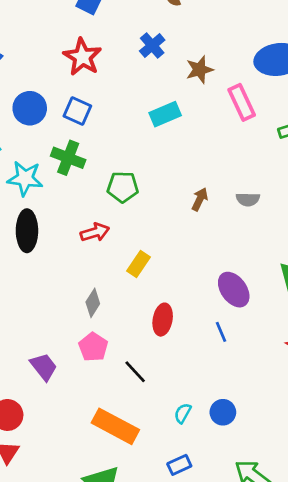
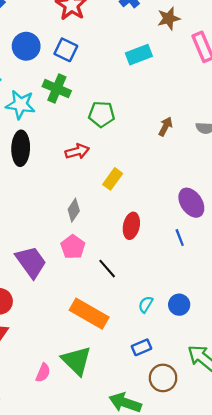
purple trapezoid: (44, 367) -> (31, 262), size x1.4

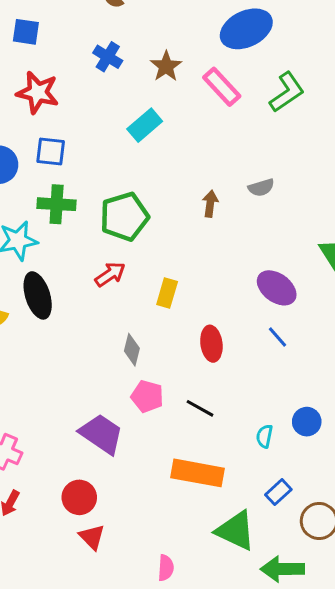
green pentagon: (102, 114) -> (124, 217), size x1.4
green triangle: (76, 361) -> (236, 531), moved

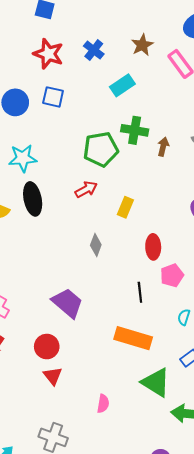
blue cross: (108, 57) -> (94, 50), moved
green cross: (57, 204) -> (135, 130), moved
pink pentagon: (147, 396) -> (172, 275), moved, turned 30
black line: (200, 408) -> (140, 292), turned 48

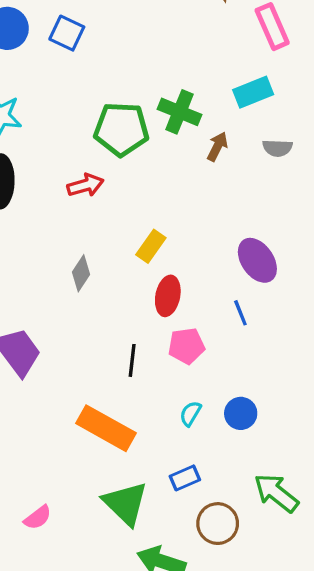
cyan rectangle: (122, 85) -> (253, 92), moved
yellow rectangle: (125, 207) -> (151, 246), moved
pink semicircle: (103, 404) -> (38, 518), turned 30

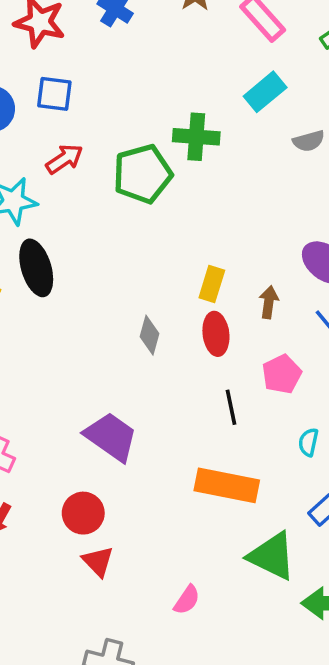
brown arrow: (217, 147) -> (269, 302), moved
red arrow: (85, 185) -> (64, 159), moved
red ellipse: (168, 296) -> (216, 334), moved

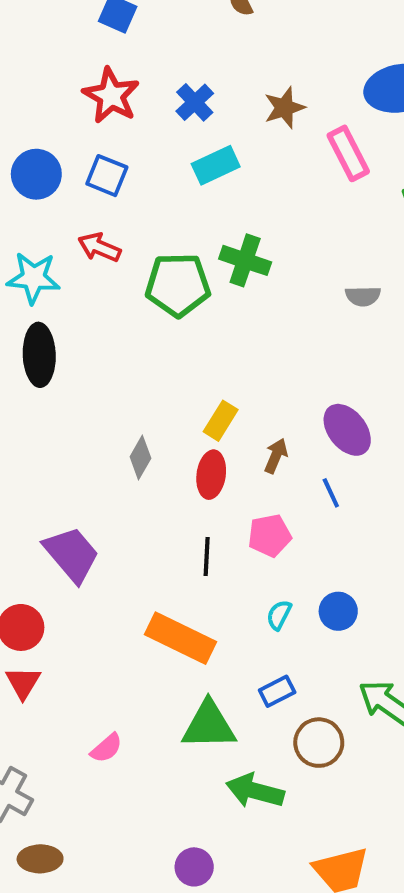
cyan rectangle: (265, 92) -> (216, 165), moved
red arrow: (64, 159) -> (99, 247), turned -138
green triangle: (272, 556) -> (209, 725), turned -42

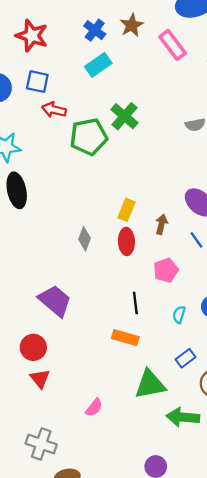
blue cross: (195, 102) -> (95, 30), moved
red arrow: (99, 247) -> (54, 110), moved
green cross: (245, 260) -> (124, 116), turned 32
black line: (207, 556) -> (135, 303), moved
orange rectangle: (181, 638) -> (125, 338), size x0.7

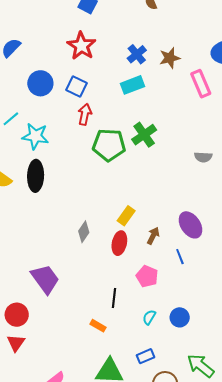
red arrow: (54, 110) -> (85, 114), turned 75
pink pentagon: (166, 270) -> (147, 276), turned 30
orange rectangle: (125, 338) -> (98, 326), size x0.7

